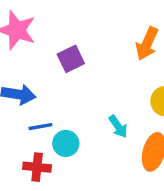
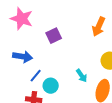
blue line: (40, 127) -> (36, 76), turned -40

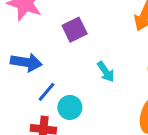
cyan arrow: (82, 76) -> (106, 72), moved

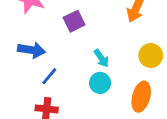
cyan circle: (70, 107) -> (100, 83), moved

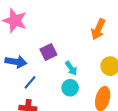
purple square: (74, 21) -> (48, 52), moved

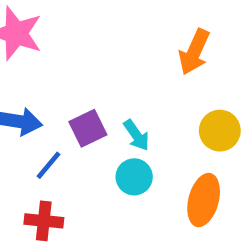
purple square: (48, 52) -> (88, 128), moved

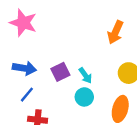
blue line: (48, 165) -> (27, 95), moved

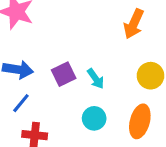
cyan circle: (84, 97) -> (94, 118), moved

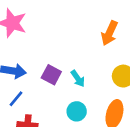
purple square: (64, 74) -> (51, 75), turned -36

